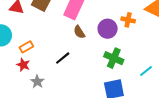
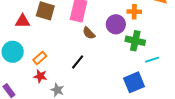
green cross: (114, 58) -> (135, 41), moved
cyan line: (146, 71) -> (152, 60), moved, turned 32

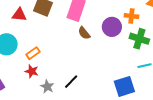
green cross: (135, 41) -> (139, 39), moved
black line: (78, 62) -> (71, 82), moved

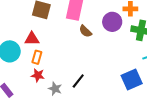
red triangle: (19, 15) -> (32, 39), moved
orange rectangle: (33, 53) -> (37, 57), turned -32

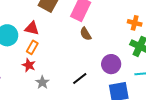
purple circle: (112, 22) -> (111, 64), moved
black line: (78, 81) -> (80, 79), moved

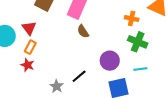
red triangle: (32, 28) -> (29, 28), turned 42
gray star: (42, 82) -> (57, 86), moved

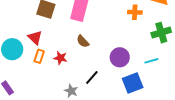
brown semicircle: (83, 31) -> (83, 41), moved
green cross: (138, 42) -> (161, 33), moved, turned -30
red star: (27, 65) -> (60, 58), moved

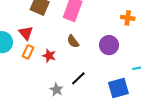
purple circle: (120, 57) -> (109, 45), moved

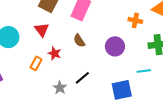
red triangle: (26, 33) -> (42, 30), moved
orange rectangle: (28, 52) -> (36, 63), moved

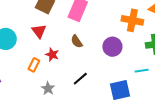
orange cross: (135, 20) -> (132, 20), size x1.5
gray star: (60, 88) -> (48, 88), moved

